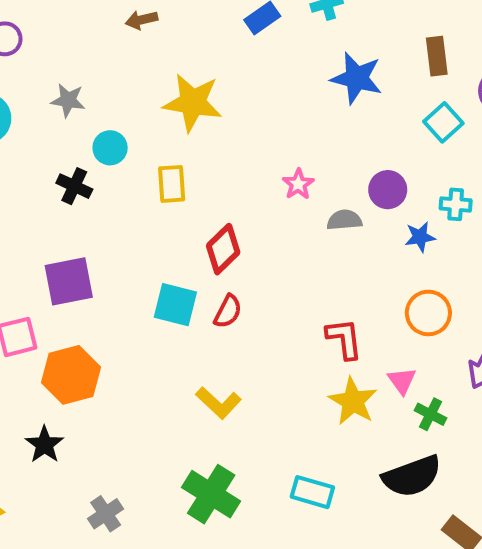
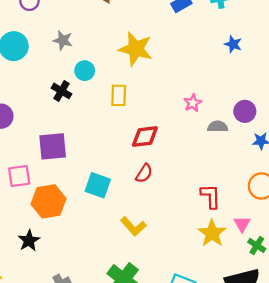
blue star: (357, 78) -> (233, 44), size x0.6
red diamond: (223, 249) -> (145, 137), turned 32
cyan square: (175, 305) -> (98, 185), moved

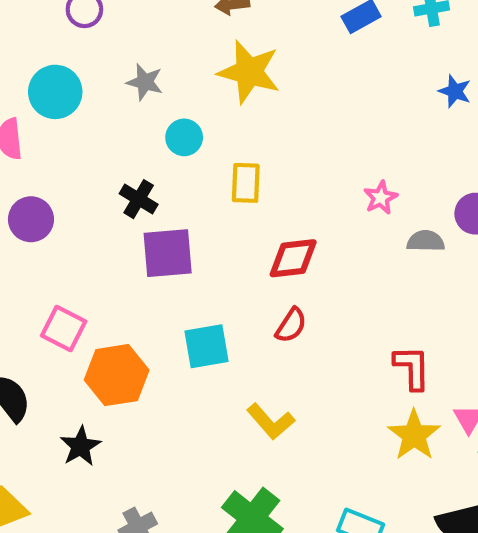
yellow star: (136, 49) -> (249, 72), moved
black cross: (61, 91) -> (139, 199), moved
purple square: (53, 146) -> (168, 253), moved
pink square: (19, 176) -> (64, 328), turned 35
cyan square: (98, 185) -> (206, 346), turned -30

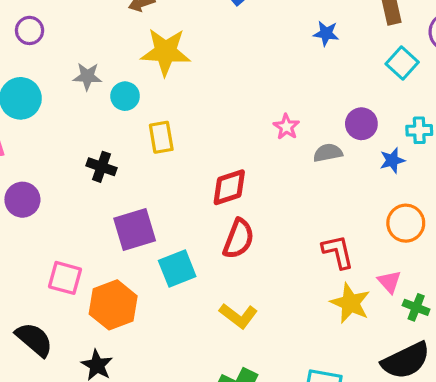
cyan circle: (184, 137) -> (125, 96), moved
yellow rectangle: (246, 183) -> (161, 137), moved
purple square: (168, 253) -> (135, 230), moved
red semicircle: (291, 325) -> (238, 239), size x1.4

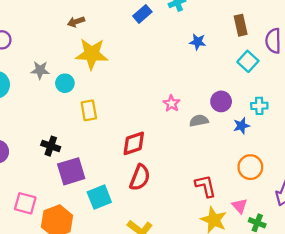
black cross: (102, 167) -> (51, 146), moved

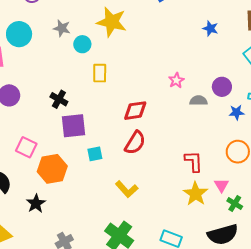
cyan square: (99, 197) -> (95, 154), size x0.7

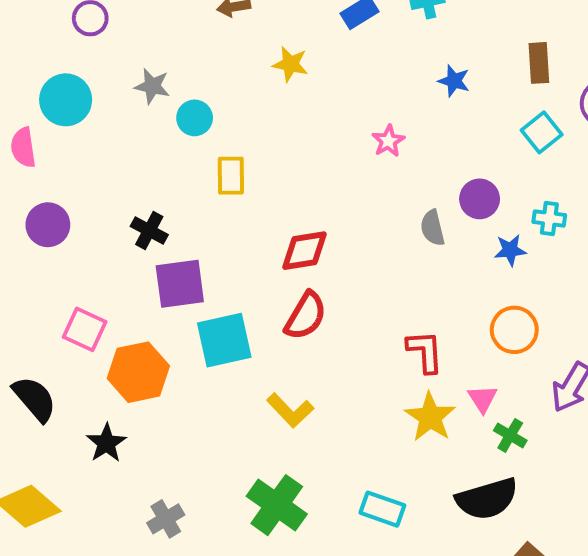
yellow star: (112, 22) -> (290, 64), moved, size x0.6
pink star: (176, 80) -> (388, 141), moved
gray semicircle: (198, 101) -> (433, 228), turned -102
cyan square: (95, 154) -> (224, 340), size x1.8

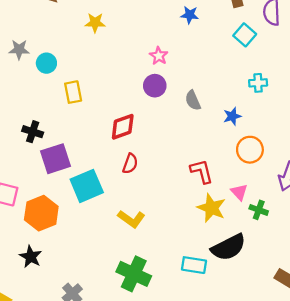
purple circle: (480, 199) -> (155, 86), moved
blue star: (510, 250) -> (232, 116), moved
red semicircle: (306, 316) -> (130, 164), size x0.7
black semicircle: (487, 499) -> (229, 247), moved

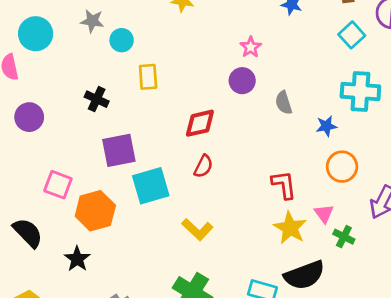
cyan cross: (258, 83) -> (360, 92), size x1.8
black cross: (33, 132) -> (97, 99), moved

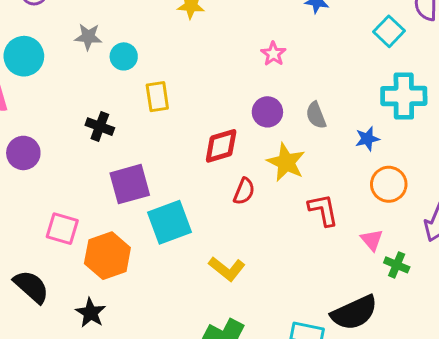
purple circle: (242, 81) -> (267, 112), moved
red semicircle: (203, 166) -> (244, 191), moved
yellow star: (290, 228) -> (286, 162), moved

